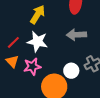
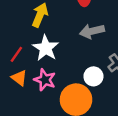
white star: (37, 42) -> (46, 48), turned 30
pink star: (32, 66) -> (45, 80), turned -30

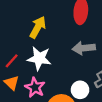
white star: (46, 48) -> (39, 58), turned -30

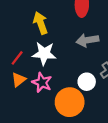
yellow arrow: (38, 27) -> (40, 23), turned -45
orange triangle: (12, 83) -> (19, 80), turned 42

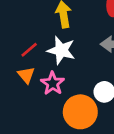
orange triangle: (19, 80) -> (26, 75), turned -42

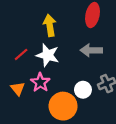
orange triangle: (26, 75) -> (18, 89), moved

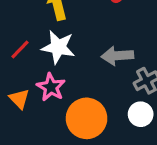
gray arrow: (91, 50) -> (117, 56), moved
white circle: (83, 90) -> (141, 114), moved

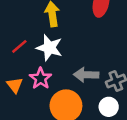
gray arrow: (117, 56) -> (86, 75), moved

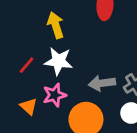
pink star: (41, 78) -> (54, 95), turned 30

